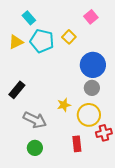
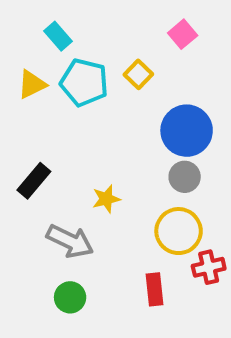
yellow star: (64, 105) -> (106, 199), moved

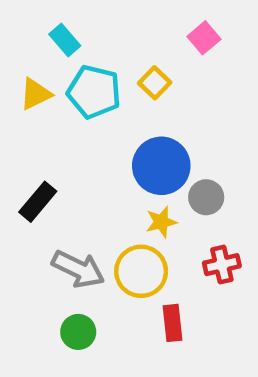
blue circle: (187, 131) -> (161, 166), moved
yellow star: (106, 199) -> (161, 222), moved
yellow circle: (179, 231) -> (141, 271), moved
red cross: (209, 267) -> (222, 265), moved

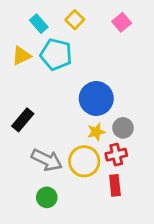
yellow square: (155, 83) -> (75, 20), moved
gray circle: (206, 197) -> (123, 128), moved
red cross: (222, 265) -> (116, 155), moved
red rectangle: (173, 323) -> (115, 185), moved

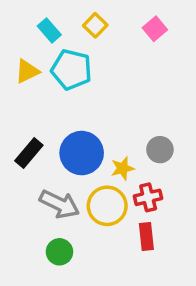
blue circle: (96, 98) -> (82, 153), moved
gray circle: (123, 128) -> (160, 150), moved

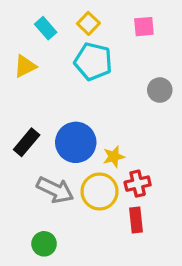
pink square: (155, 29) -> (144, 27), turned 35
cyan pentagon: (71, 70) -> (93, 61), moved
gray circle: (160, 150) -> (160, 90), moved
green circle: (59, 252) -> (44, 244), moved

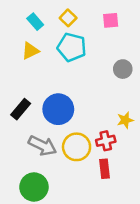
yellow triangle: (25, 66) -> (30, 51), moved
yellow star: (114, 157) -> (125, 120), moved
green circle: (44, 244) -> (34, 187), size x1.5

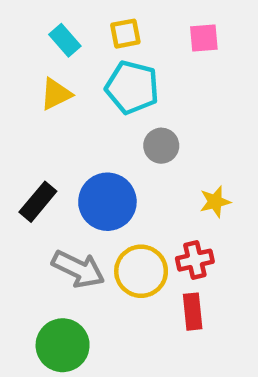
yellow square: (68, 18) -> (125, 34), turned 35
gray circle: (123, 69) -> (161, 146), moved
yellow star: (125, 120) -> (215, 202), moved

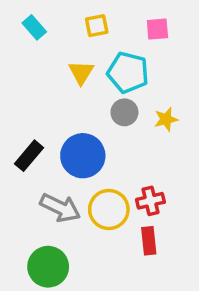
cyan rectangle: (65, 40) -> (34, 27), moved
cyan pentagon: (132, 87) -> (128, 72), moved
yellow triangle: (56, 94) -> (81, 72), moved, turned -32
yellow star: (215, 202) -> (166, 119), moved

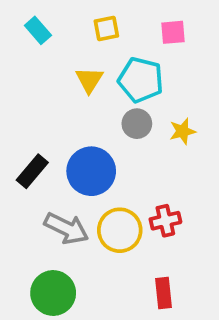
red rectangle: (149, 241) -> (164, 293), moved

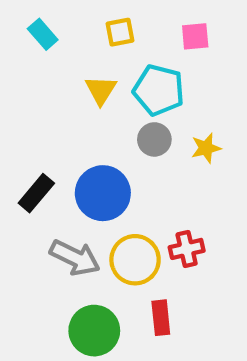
green circle: (53, 293) -> (94, 331), moved
red rectangle: (164, 293) -> (161, 318), moved

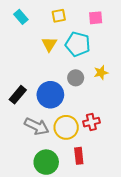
gray circle: (154, 139) -> (76, 78), moved

